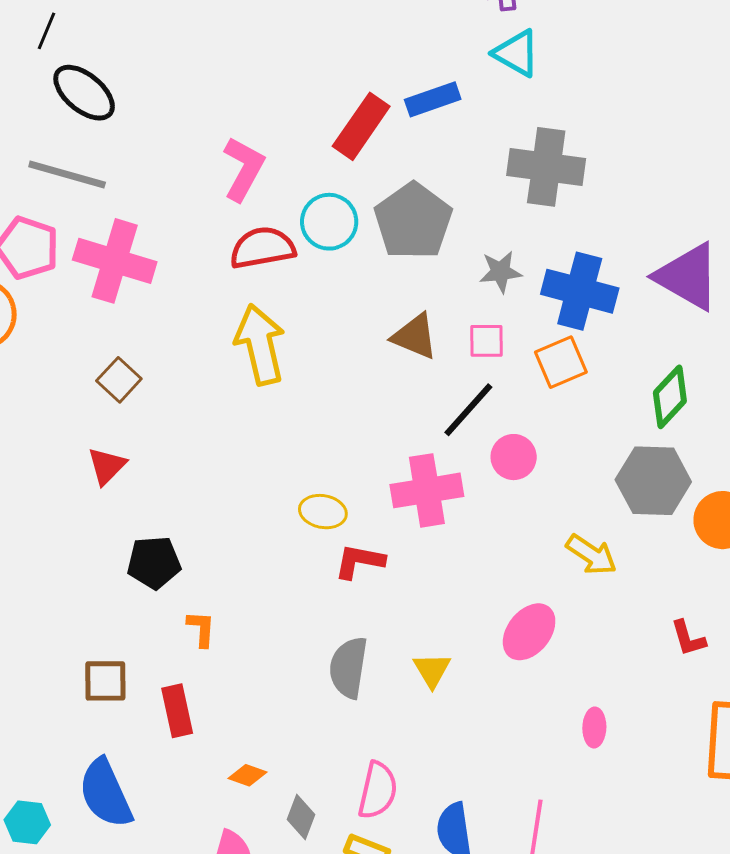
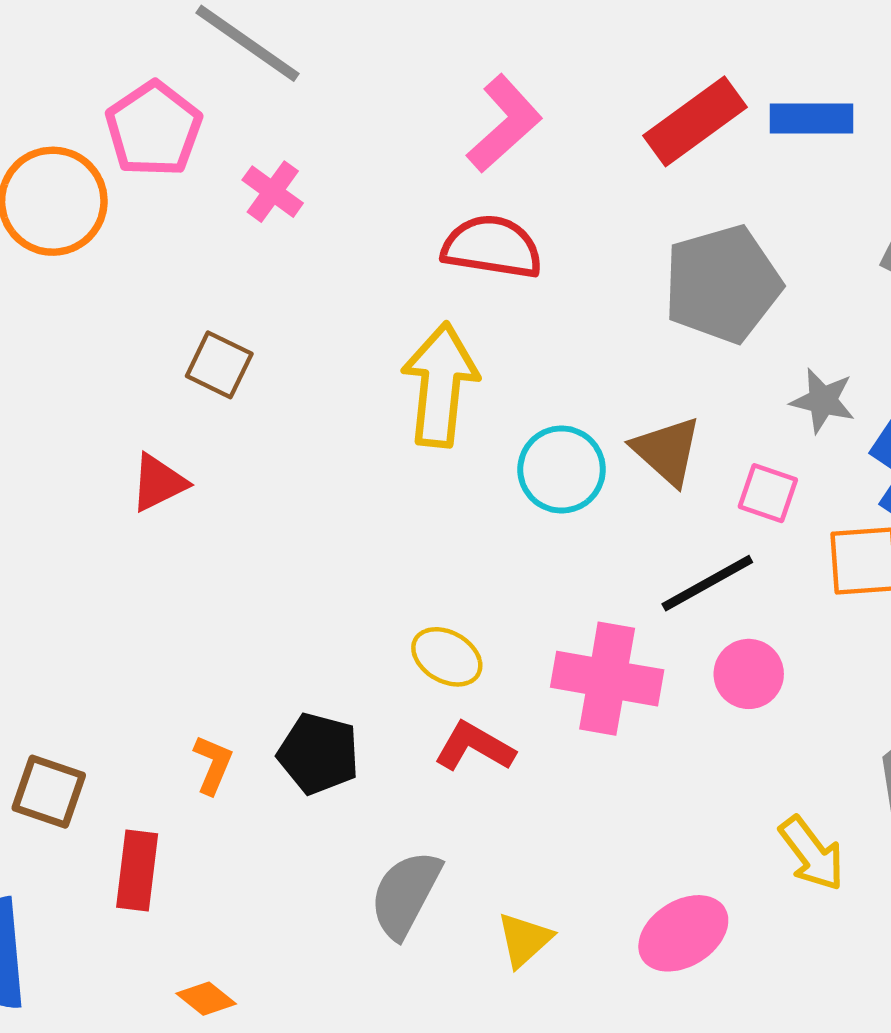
cyan circle: (329, 222) -> (562, 469), moved
pink cross: (115, 261) -> (273, 192), size x0.5
brown square: (119, 380) -> (219, 365), turned -36
black pentagon: (154, 563) -> (319, 754), moved

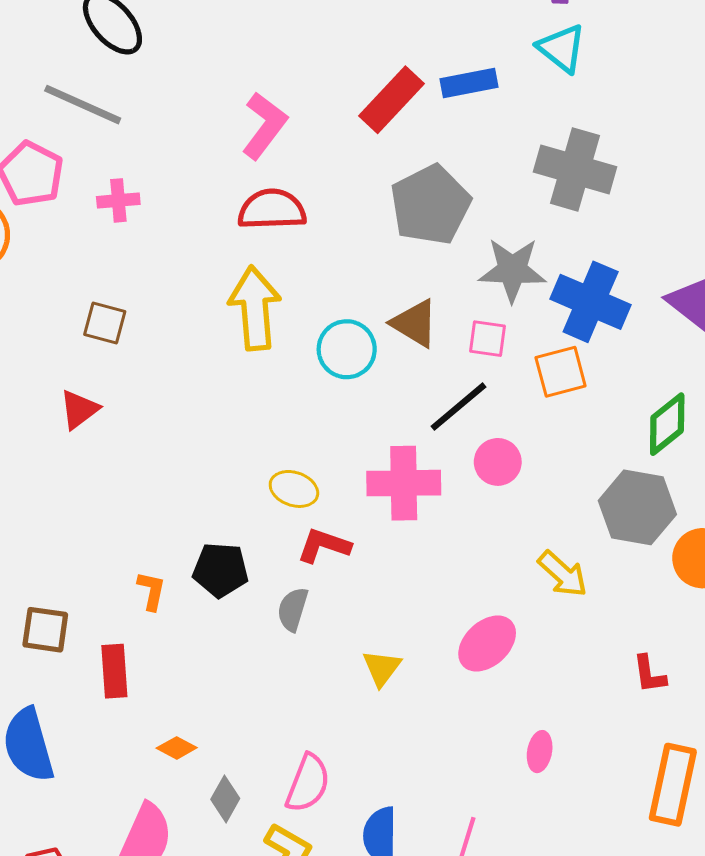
pink cross: (273, 192) -> (118, 200), turned -30
gray star: (823, 401) -> (512, 270), size x1.5
gray semicircle: (405, 894) -> (293, 609), moved, size x0.7

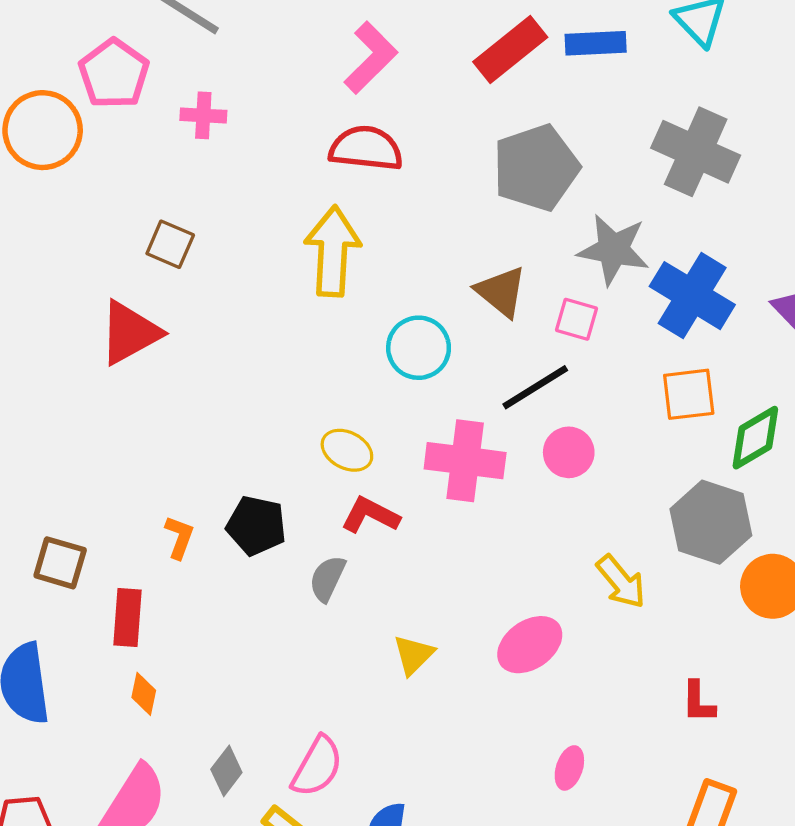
cyan circle: (347, 349) -> (419, 348), moved
orange square: (561, 372) -> (689, 394), moved
red triangle: (79, 409) -> (130, 333), size x1.5
orange diamond: (177, 748) -> (144, 694), moved, turned 66

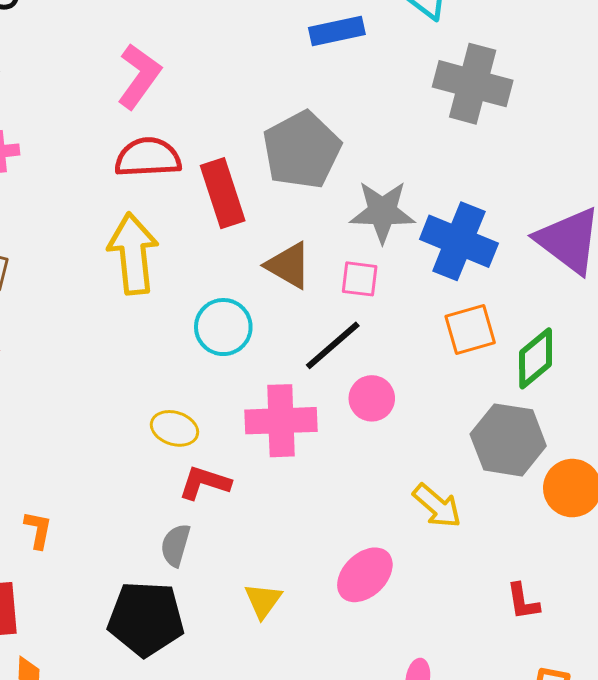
red rectangle: (510, 49) -> (223, 193), moved, turned -60
gray cross: (696, 152) -> (473, 84), moved
black pentagon: (256, 526) -> (146, 619), moved, size x1.4

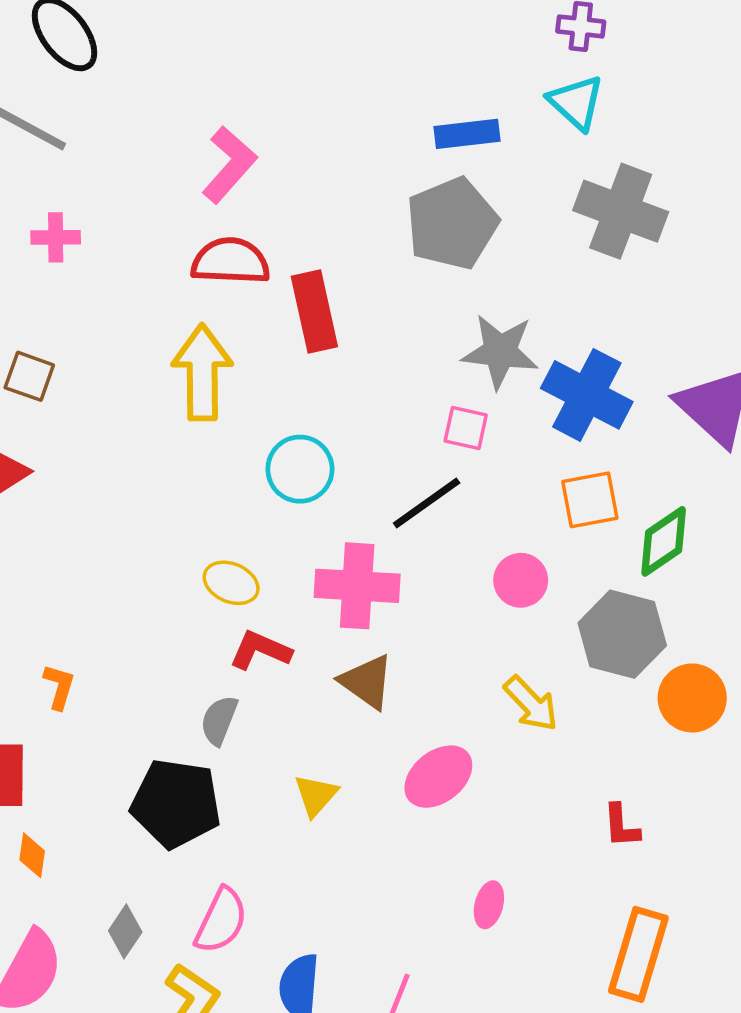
gray pentagon: (302, 150) -> (452, 223), moved
brown triangle: (289, 265) -> (367, 682), moved
pink circle: (372, 398) -> (521, 580), moved

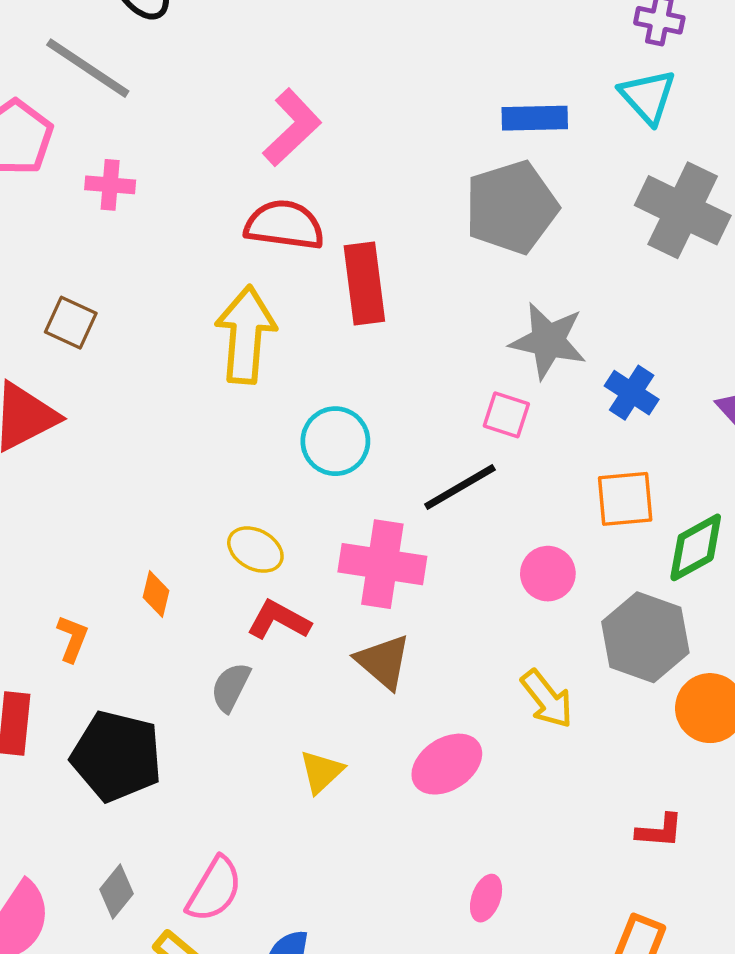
blue cross: (587, 395) -> (632, 393), size x0.6
black pentagon: (176, 803) -> (117, 756), moved
red L-shape: (621, 826) -> (660, 831), moved, turned -87
orange diamond: (32, 855) -> (156, 594), moved

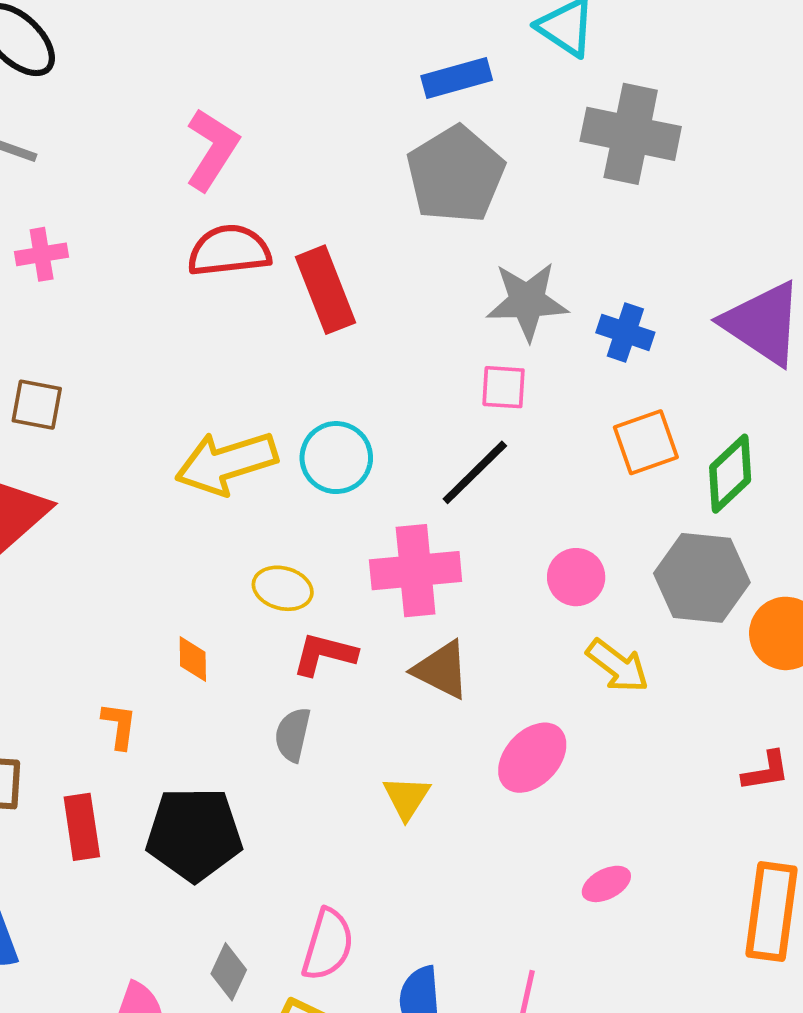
yellow arrow: (246, 335) -> (226, 463), moved, turned -98
pink circle: (548, 574) -> (576, 577), moved
pink ellipse: (486, 898) -> (606, 884), turned 57

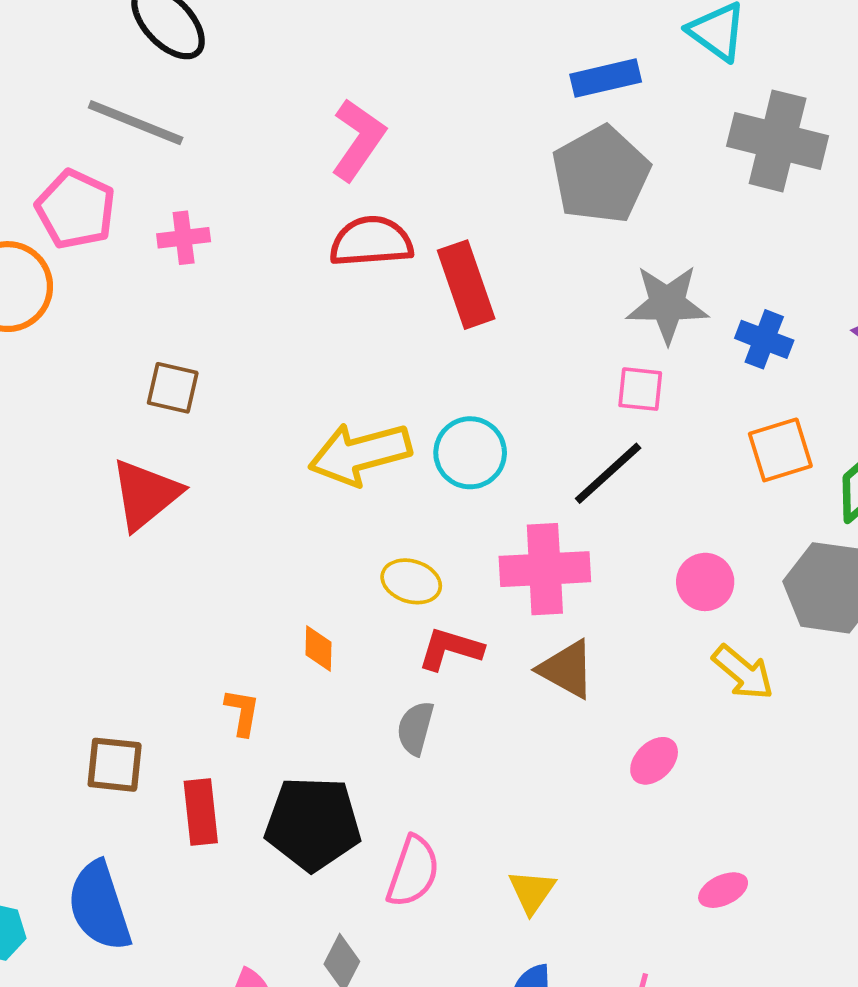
pink ellipse: (532, 758) -> (654, 761), size x0.7
yellow triangle: (407, 797) -> (532, 892), moved
pink semicircle: (328, 945) -> (413, 871), moved

